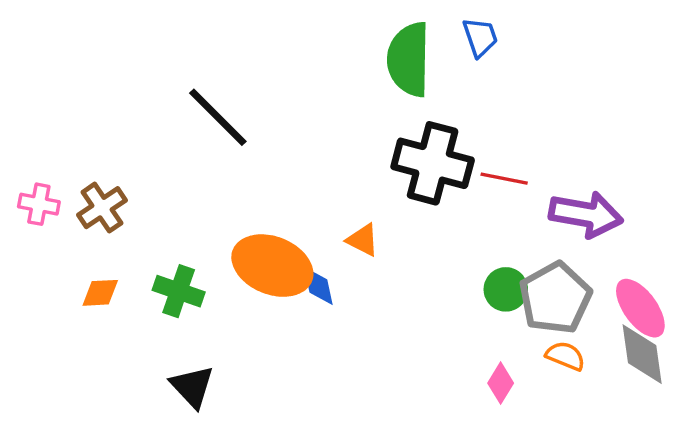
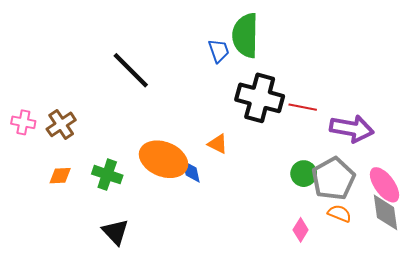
blue trapezoid: (480, 37) -> (219, 51), moved

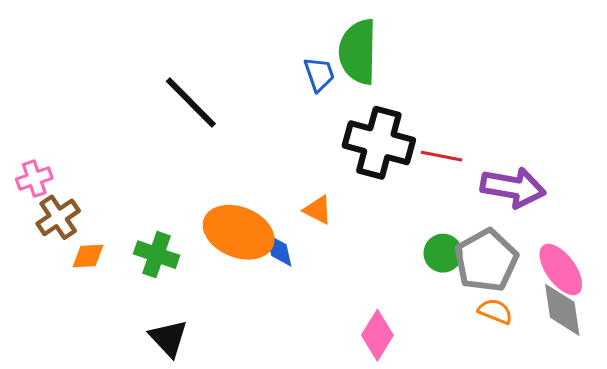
pink cross: (23, 122) -> (34, 179), turned -30
brown cross: (61, 124) -> (58, 217), moved
pink diamond: (301, 230) -> (377, 335), moved, size x1.4

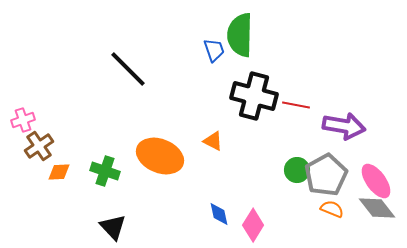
blue diamond: (279, 250) -> (219, 214), moved
gray diamond: (562, 310) -> (377, 208), turned -30

